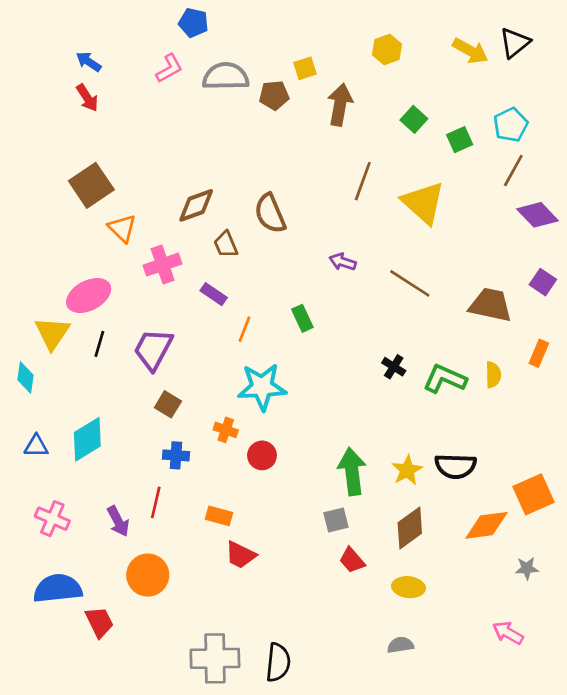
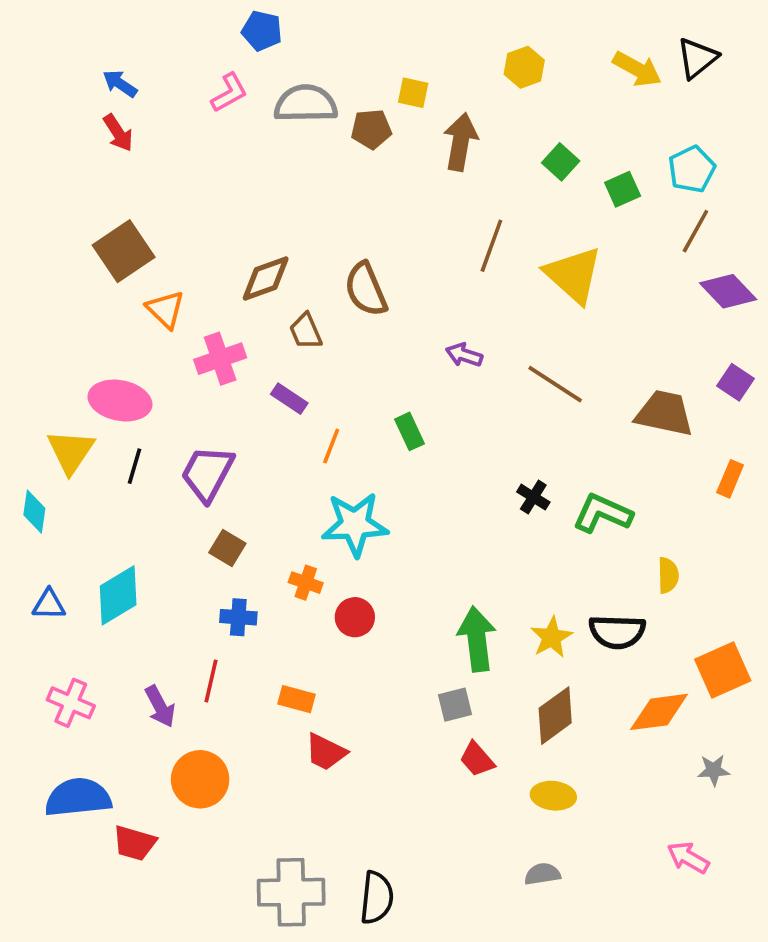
yellow square: (305, 68) -> (413, 93), turned 30
pink ellipse: (89, 295) -> (120, 401), turned 39
yellow semicircle: (493, 375) -> (668, 575), moved
red trapezoid: (99, 622) -> (135, 843), turned 132

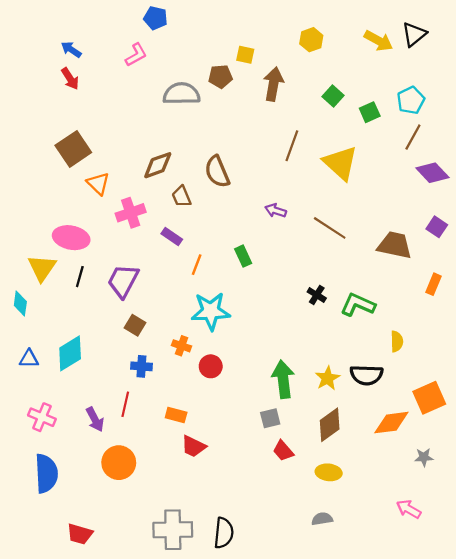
gray semicircle: (306, 104) -> (181, 94), moved
blue semicircle: (78, 798) -> (46, 473), turned 93
red trapezoid: (135, 843) -> (80, 534), moved

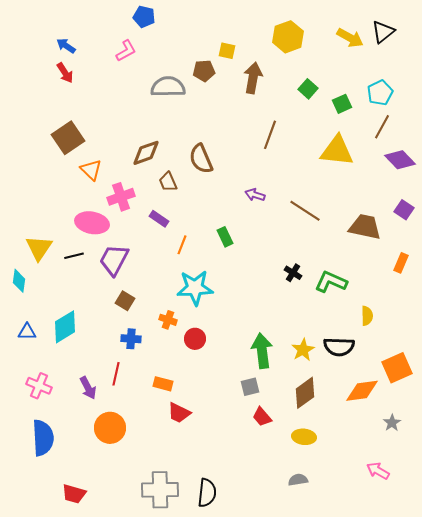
yellow hexagon: (311, 40) -> (288, 37), size x1.4
yellow triangle: (340, 163) -> (337, 151), moved, turned -36
pink ellipse: (71, 238) -> (92, 223), moved
black line: (80, 277) -> (74, 256), turned 60
gray star: (424, 457) -> (392, 423), turned -30

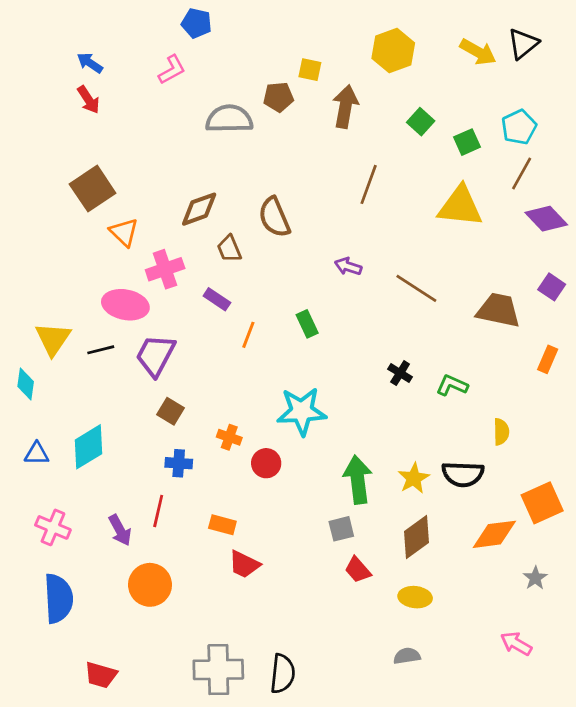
green L-shape: (331, 282) -> (452, 385), size x0.7
cyan star: (195, 288) -> (302, 411), moved

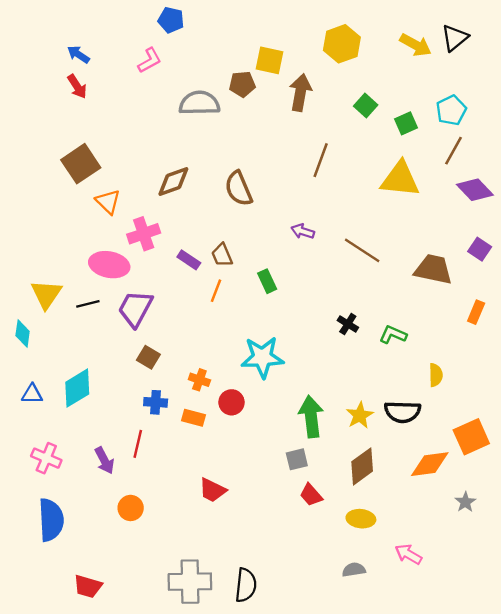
yellow square: (310, 70) -> (269, 60), size x1.4
brown trapezoid: (229, 249) -> (222, 255), moved
orange rectangle: (222, 525) -> (194, 418), moved
orange circle: (150, 585) -> (131, 508), size x0.7
pink arrow: (516, 644) -> (408, 554), moved

